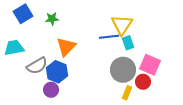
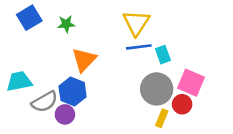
yellow triangle: (122, 25) -> (136, 23), moved
cyan trapezoid: (14, 48) -> (19, 81), moved
gray semicircle: (37, 66) -> (45, 102), moved

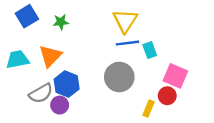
orange triangle: (84, 60) -> (50, 56), moved
cyan trapezoid: (19, 81) -> (18, 59), moved
gray circle: (157, 89) -> (119, 77), moved

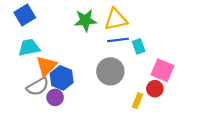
yellow triangle: (125, 21) -> (116, 19), turned 45
green star: (61, 22) -> (85, 20), moved, size x1.5
orange triangle: (50, 56) -> (46, 66), moved
cyan trapezoid: (18, 59) -> (29, 48), moved

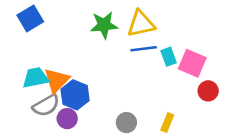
cyan trapezoid: (29, 48) -> (36, 78), moved
pink square: (162, 70) -> (192, 63), moved
gray circle: (110, 71) -> (126, 123), moved, size x0.6
red circle: (155, 89) -> (208, 91), moved

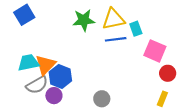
cyan rectangle: (169, 57) -> (136, 29), moved
yellow rectangle: (167, 123) -> (162, 99), moved

